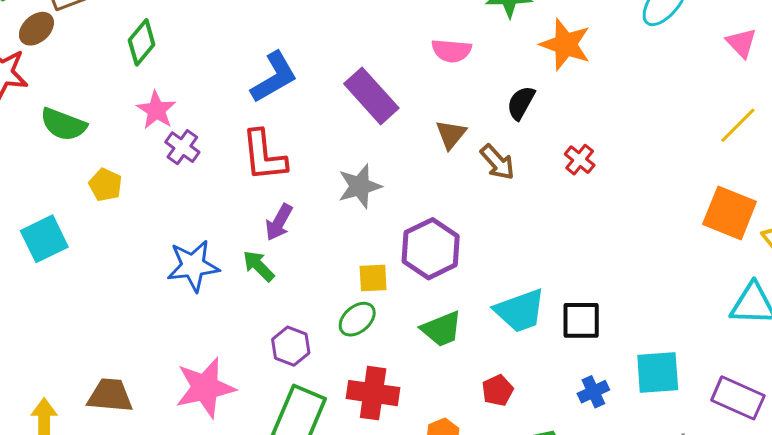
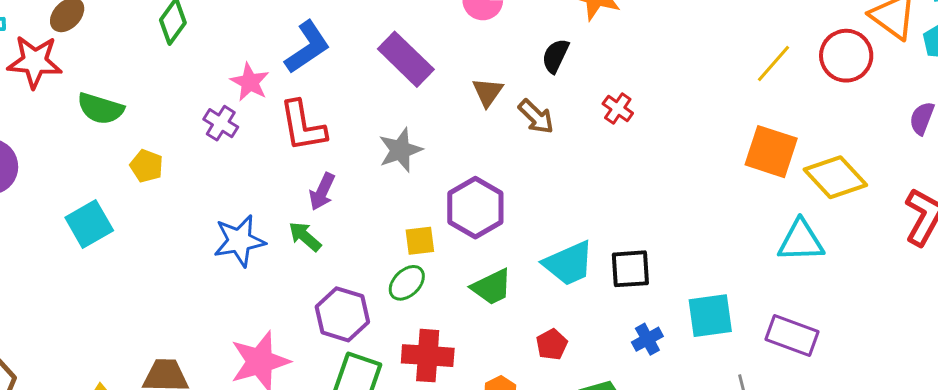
pink star: (156, 110) -> (250, 82), moved
purple hexagon: (291, 346) -> (342, 314), size x1.4

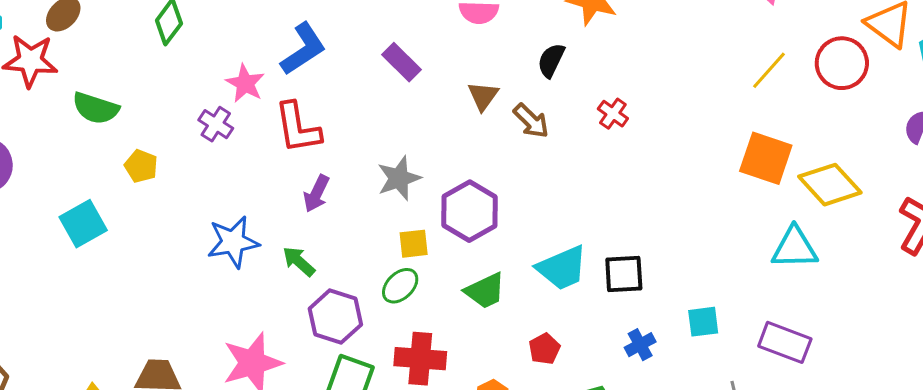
purple rectangle: (406, 59) -> (401, 62), size x0.7
gray star: (400, 150) -> (399, 178), moved
green arrow: (305, 236) -> (299, 261), moved
cyan square: (710, 316) -> (703, 322), size x0.7

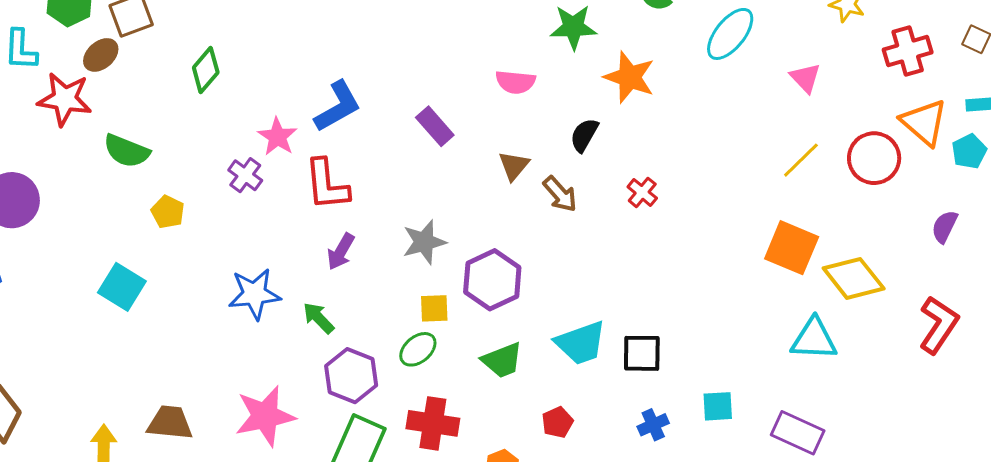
cyan square: (83, 224) -> (122, 287), moved, turned -33

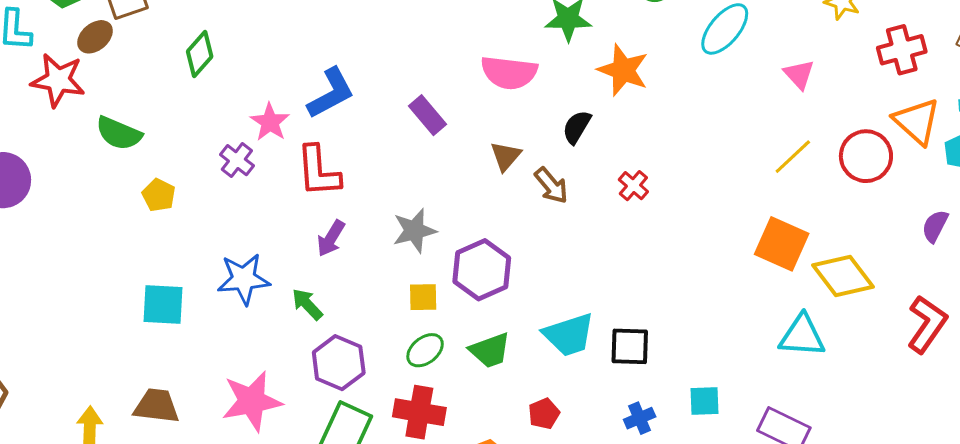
pink semicircle: (515, 82) -> (509, 73), size x1.4
cyan square: (122, 287) -> (163, 304), moved, turned -30
green ellipse: (418, 349) -> (425, 350), moved

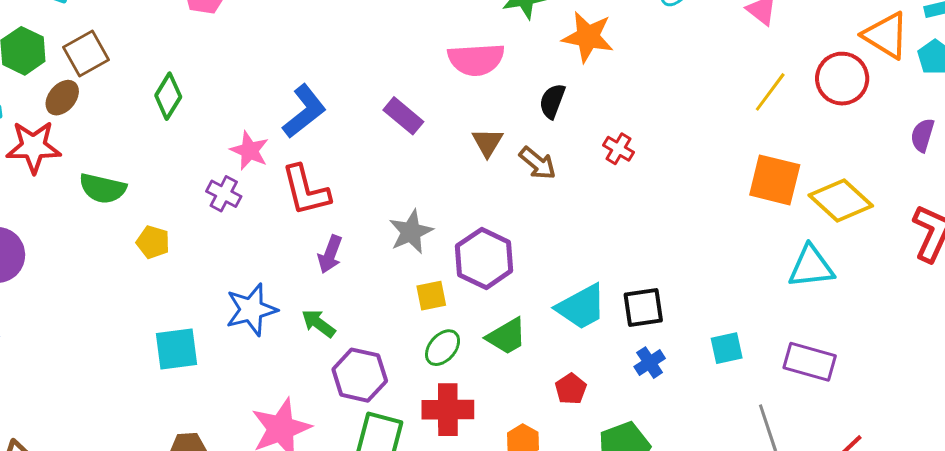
blue cross: (640, 418) -> (650, 363), moved

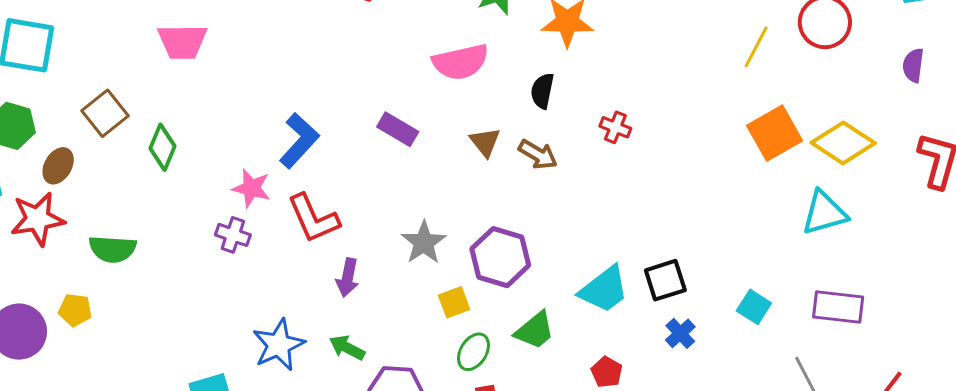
brown square: (86, 54) -> (105, 113), moved
orange square: (775, 180) -> (775, 133), turned -34
yellow pentagon: (153, 242) -> (75, 310), moved
cyan square: (727, 348) -> (754, 307), turned -36

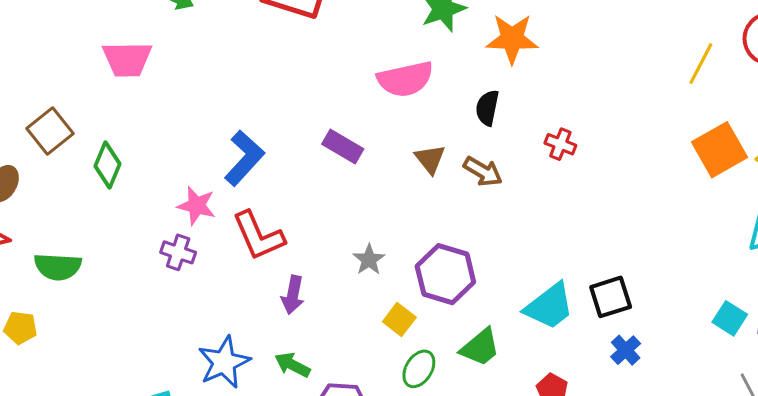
gray star: (424, 243) -> (369, 260), size x0.7
yellow square: (454, 302) -> (399, 319), turned -32
cyan square: (754, 307) -> (730, 318), moved

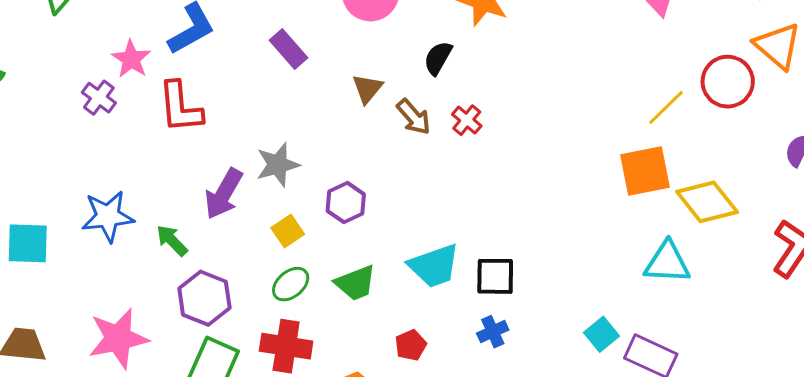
yellow line: (701, 64) -> (666, 107), moved
red cross: (560, 144) -> (467, 120), moved
gray star: (369, 260) -> (278, 165), size x1.4
purple hexagon: (445, 274) -> (346, 203), size x0.7
purple arrow: (293, 295) -> (224, 194), moved, size x1.4

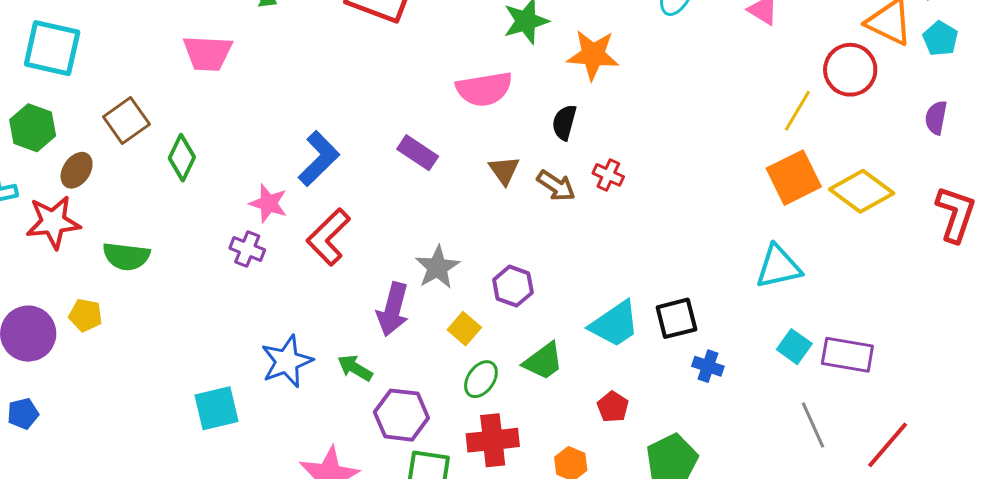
red L-shape: (180, 107) -> (328, 237), turned 66
cyan triangle: (667, 262) -> (778, 267), moved
blue cross: (493, 332) -> (708, 366), moved, turned -32

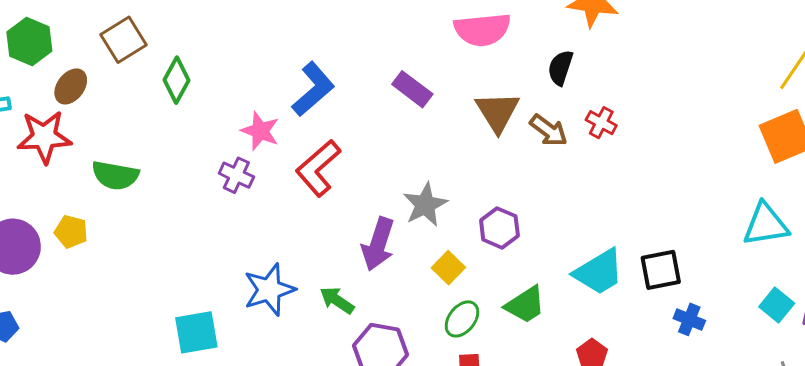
brown triangle: (504, 170) -> (498, 112), size x1.4

